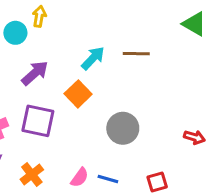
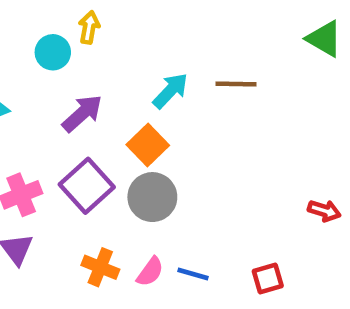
purple square: (38, 121) -> (87, 186), turned 36
gray circle: (123, 128) -> (152, 197), moved
orange cross: (32, 175) -> (100, 267), moved, turned -30

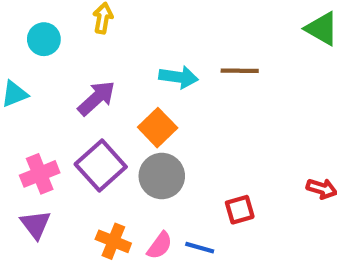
cyan circle: (53, 52) -> (44, 39), moved
cyan arrow: (170, 91) -> (179, 77), turned 54
red square: (268, 279) -> (240, 210), moved

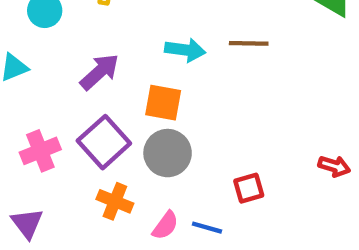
orange square: (158, 128) -> (163, 103), turned -36
purple triangle: (35, 224) -> (27, 223), moved
orange cross: (113, 241) -> (115, 201), moved

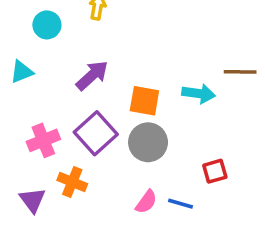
brown line: (249, 43) -> (240, 72), moved
cyan arrow: (185, 50) -> (199, 94), moved
orange cross: (115, 201) -> (72, 182), moved

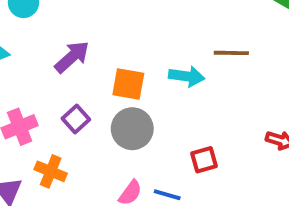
purple square: (96, 133) -> (76, 119), size x0.6

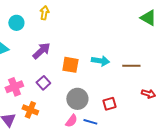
brown line: (231, 53) -> (131, 66), moved
gray circle: (132, 129) -> (77, 99), moved

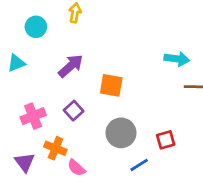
cyan arrow: (100, 61) -> (177, 59), moved
pink semicircle: (71, 121) -> (76, 168), moved, turned 96
blue line: (90, 122) -> (139, 165), turned -48

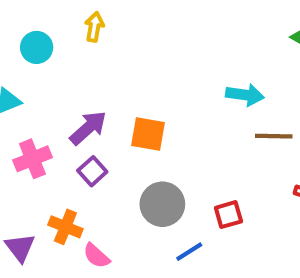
purple arrow: (71, 66) -> (88, 128), moved
pink cross: (33, 116) -> (32, 159), moved

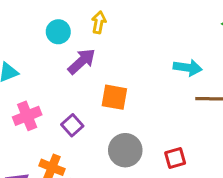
yellow arrow: (94, 27) -> (99, 22), moved
cyan circle: (37, 47) -> (58, 32), moved
purple arrow: (88, 128) -> (82, 61), moved

